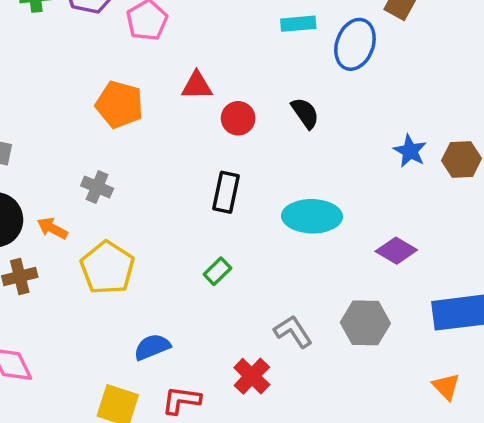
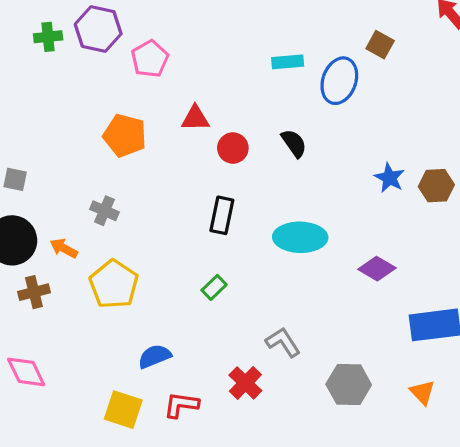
gray hexagon: (365, 323) -> (349, 384), moved

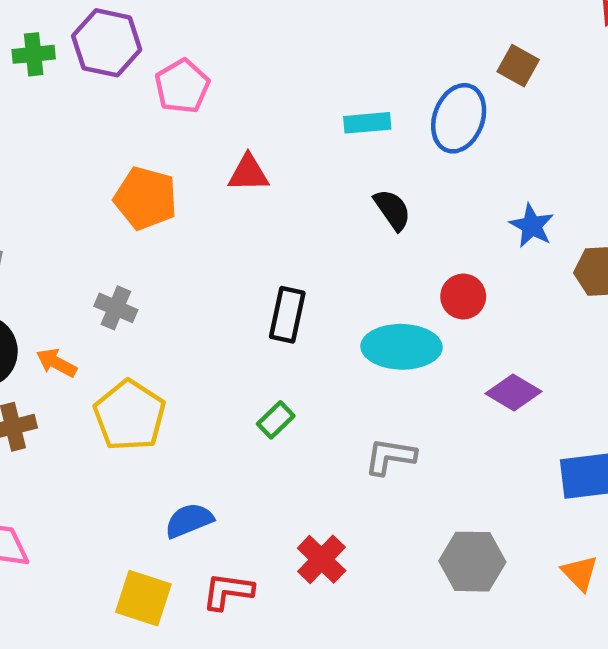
cyan rectangle: (288, 62) -> (367, 123), moved
red circle: (233, 148) -> (463, 297), moved
blue star: (389, 178) -> (532, 226), moved
gray L-shape: (283, 342) -> (390, 456), moved, turned -48

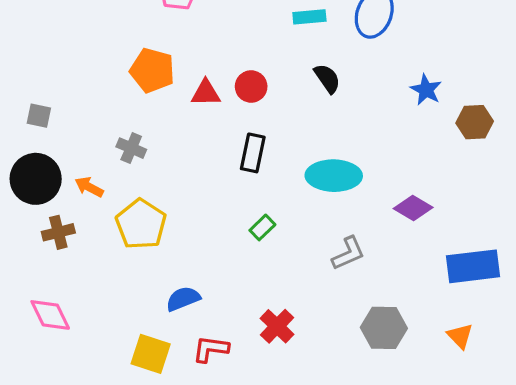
red triangle: (248, 173) -> (206, 93), moved
red circle: (463, 297) -> (251, 87), moved
green rectangle: (276, 420) -> (262, 227), moved
gray L-shape: (390, 456) -> (348, 253), moved, turned 147

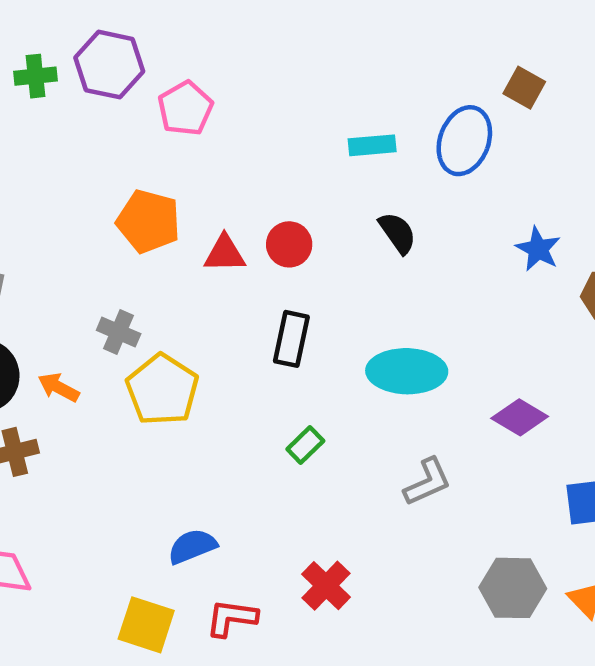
yellow pentagon: (141, 224) -> (162, 390), moved
gray hexagon: (384, 328) -> (513, 588), moved

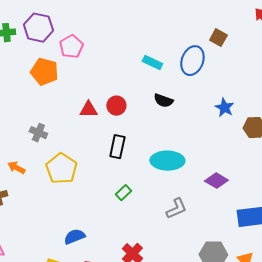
cyan rectangle: (372, 145) -> (152, 63), turned 30
orange pentagon: (148, 221) -> (44, 72), moved
black semicircle: (397, 233) -> (163, 101), turned 144
gray cross: (119, 332) -> (38, 133), moved

